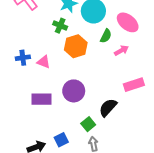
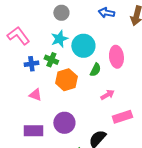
pink ellipse: (128, 22) -> (116, 57), turned 45
pink arrow: (121, 50) -> (107, 95), moved
blue cross: (23, 58) -> (31, 64), moved

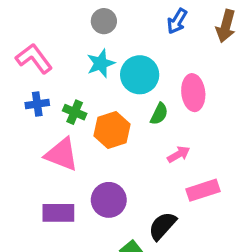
blue arrow: (106, 13) -> (177, 21), turned -70
green cross: (51, 60) -> (75, 112), moved
blue cross: (31, 64) -> (37, 104), moved
pink triangle: (35, 95) -> (62, 154), size x1.6

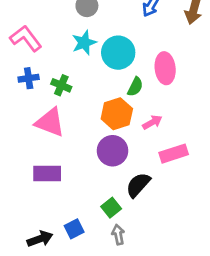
orange hexagon: (112, 130) -> (117, 114), moved
purple circle: (109, 200) -> (113, 151), moved

